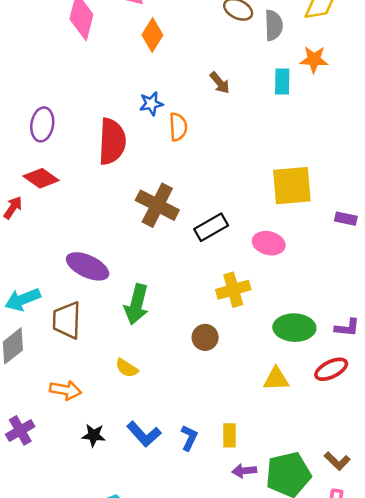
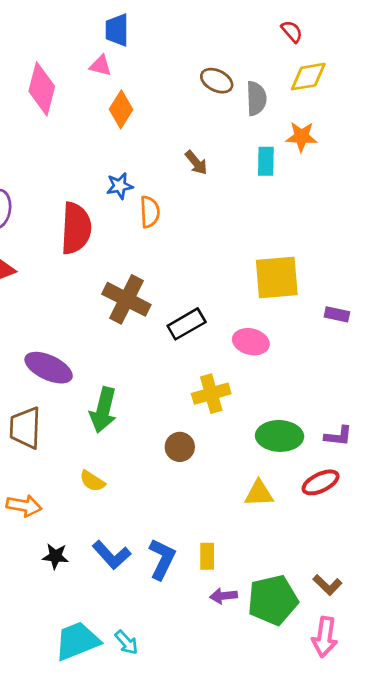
blue L-shape: (189, 438) -> (162, 559), size x1.4

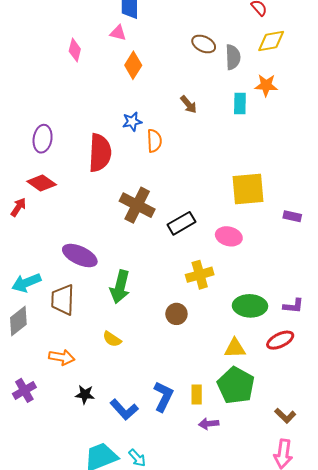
pink diamond: (42, 89) -> (75, 50), size x0.6
blue L-shape: (111, 555) -> (124, 410), moved
green pentagon: (273, 600) -> (236, 385), moved, turned -30

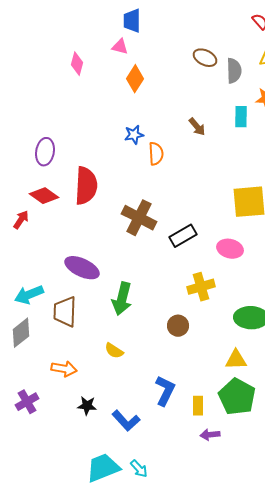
brown arrow: (189, 104) -> (197, 127), moved
red semicircle: (100, 153) -> (86, 186), moved
blue L-shape: (163, 397) -> (165, 391), moved

